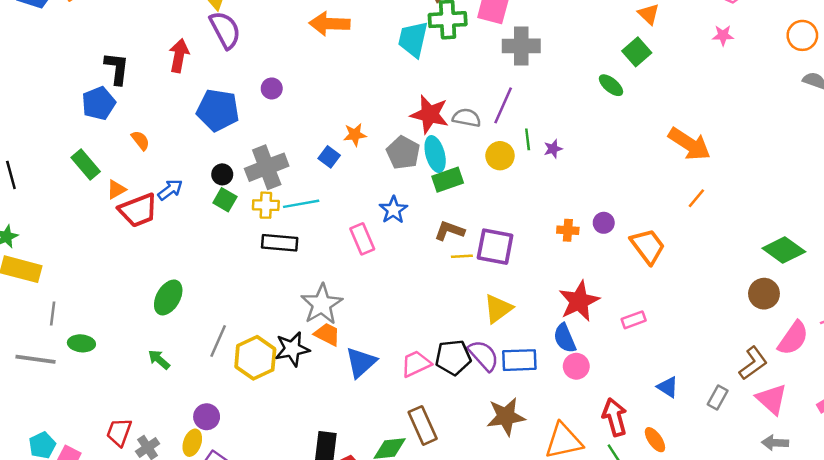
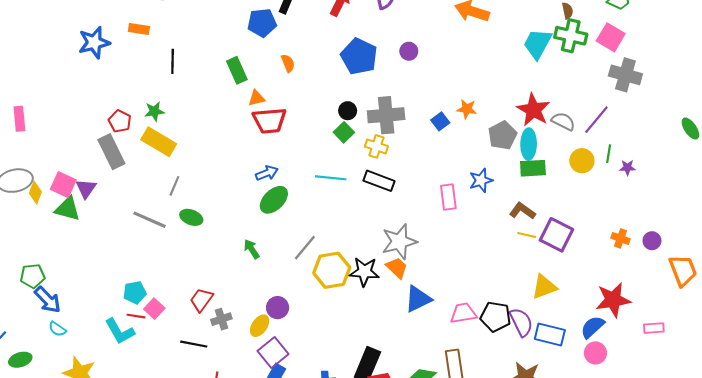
blue arrow: (170, 190) -> (267, 173), moved
cyan line: (301, 204) -> (331, 178), moved
blue semicircle: (565, 338) -> (592, 327), turned 55

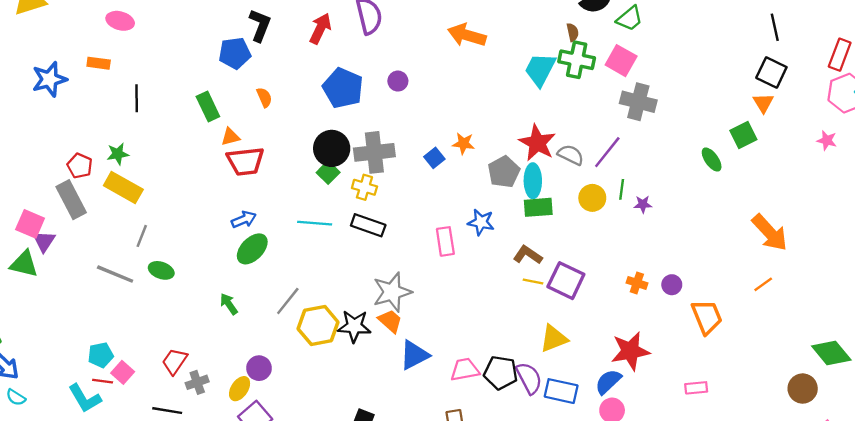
black circle: (348, 111) -> (332, 148), size x1.8
blue star: (481, 180) -> (481, 222), turned 30
pink square: (63, 185) -> (30, 224), moved
pink rectangle: (654, 328) -> (696, 388), moved

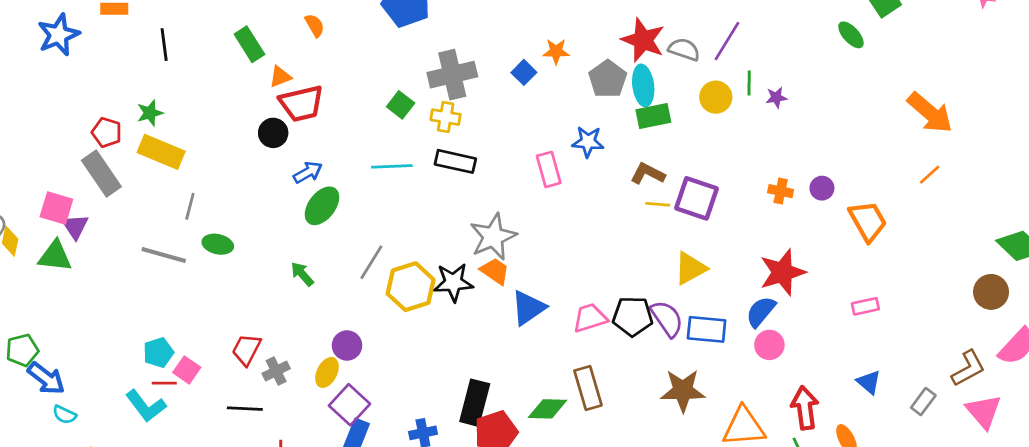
black circle: (332, 148) -> (273, 133), moved, size x0.7

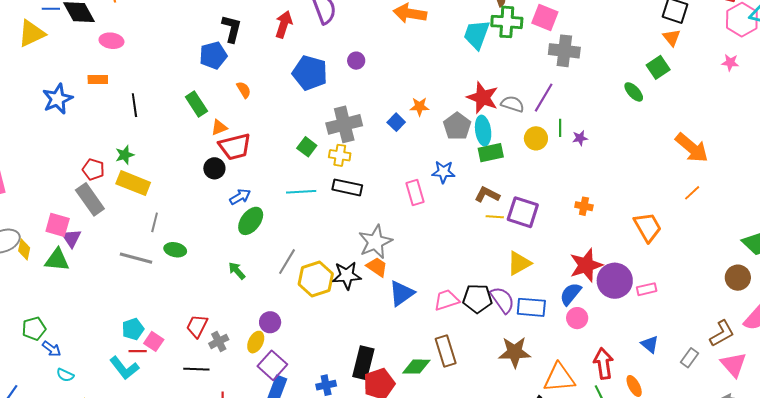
purple circle: (822, 188) -> (615, 281), moved, size x2.0
blue arrow: (46, 378) -> (52, 349), size x0.7

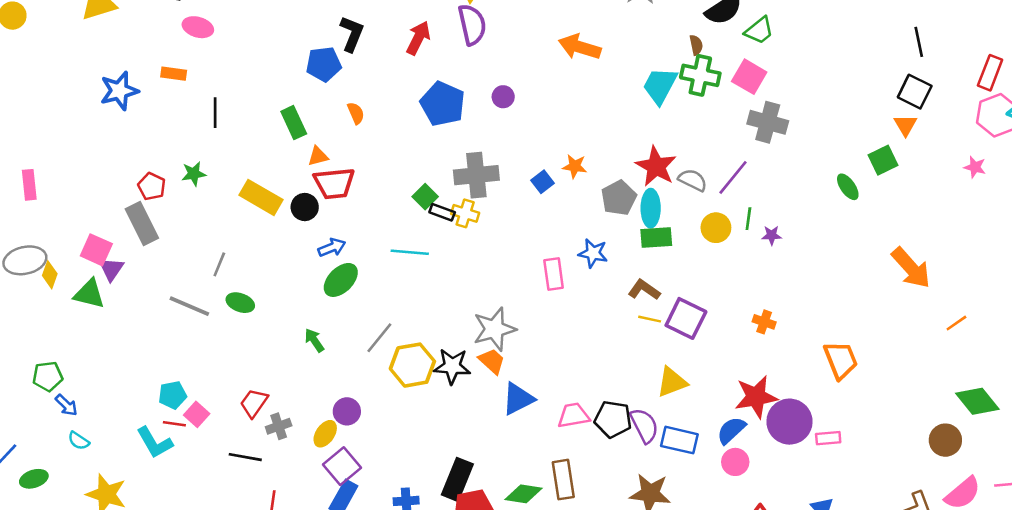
yellow rectangle: (133, 183) -> (261, 197), moved
black rectangle: (347, 187) -> (442, 212), moved, size x0.7
orange line: (692, 193) -> (956, 323), moved

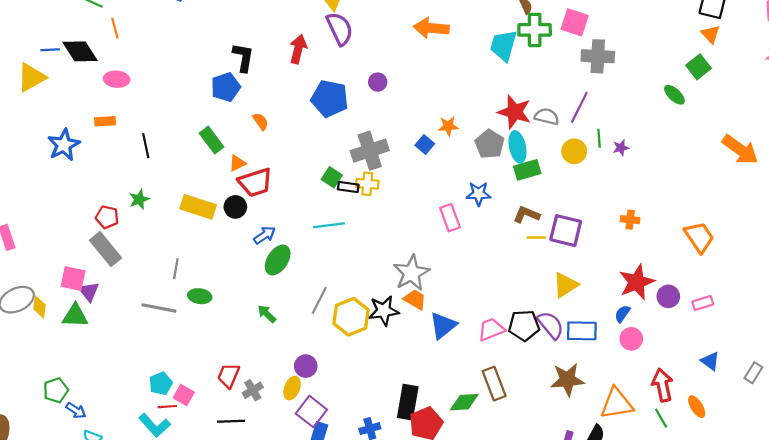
purple circle: (790, 422) -> (668, 296), size x0.6
blue semicircle: (731, 430) -> (622, 314), size x0.7

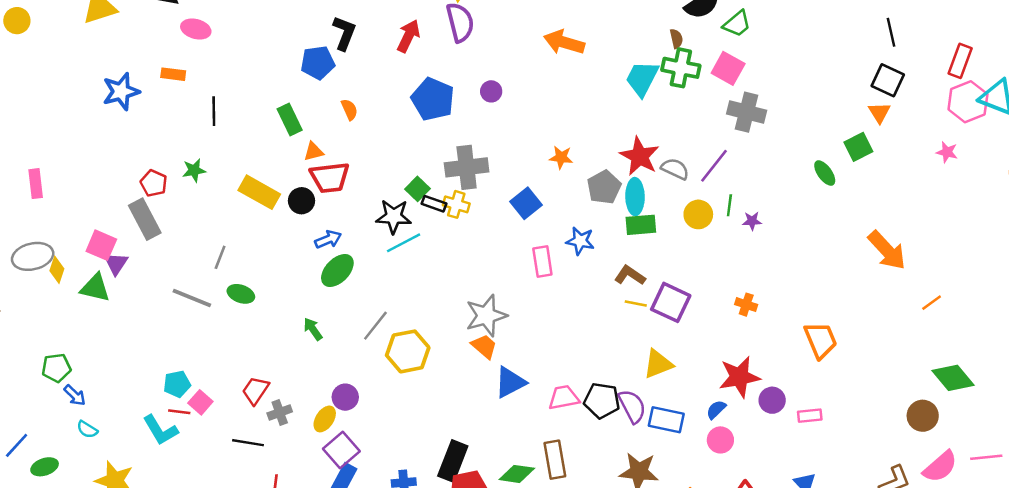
blue square: (425, 144) -> (526, 203), moved, size x1.4
cyan line: (329, 225) -> (404, 243), turned -32
black star: (384, 311) -> (394, 216), moved

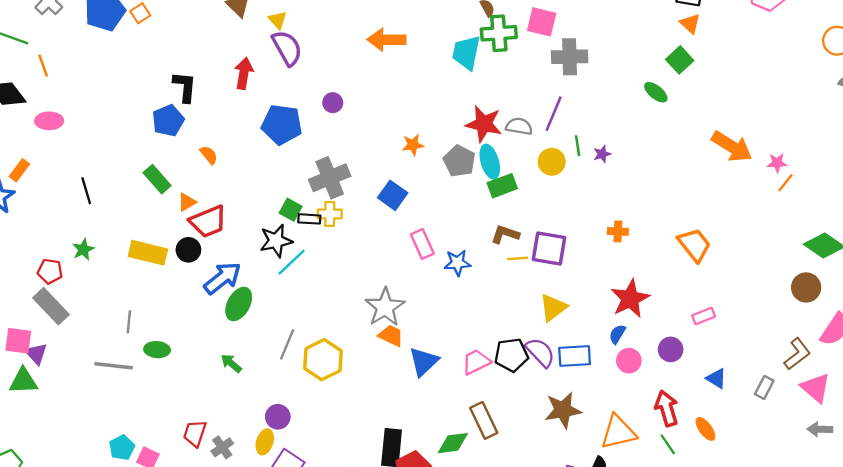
orange rectangle: (173, 74) -> (19, 170), moved, turned -45
pink star: (947, 152) -> (777, 163), moved
blue arrow: (328, 239) -> (222, 278), size x1.6
blue star: (580, 241) -> (457, 263), moved
purple circle: (772, 400) -> (671, 349), moved

